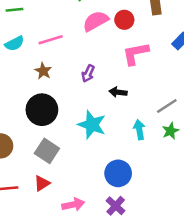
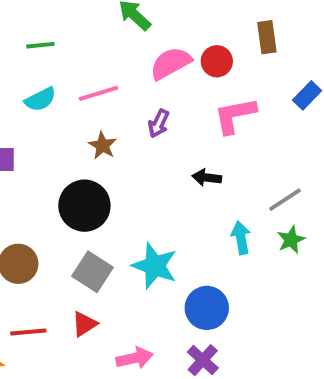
brown star: (43, 71) -> (103, 145), moved
purple arrow: (88, 73) -> (159, 123), moved
cyan star: (92, 125) -> (155, 266), moved

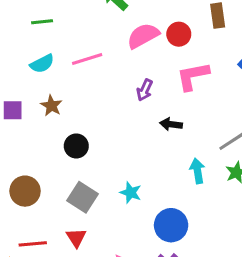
purple arrow: (159, 123) -> (145, 90), moved
brown star: (103, 145) -> (51, 106), moved
black circle: (84, 206) -> (76, 146), size x0.6
cyan star: (155, 266) -> (131, 193), size x0.6
red triangle: (84, 324) -> (76, 238), turned -30

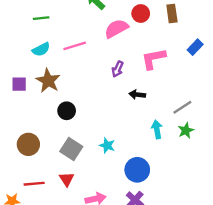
red circle: (179, 34) -> (141, 13), moved
brown star: (51, 106) -> (48, 81), size x1.5

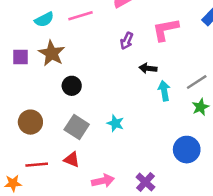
cyan arrow: (157, 129) -> (164, 91), moved
blue circle: (137, 170) -> (187, 150), moved
red triangle: (67, 179) -> (72, 160), turned -35

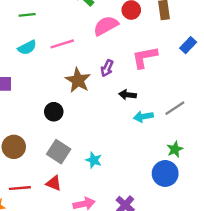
brown star: (52, 53) -> (78, 80), moved
cyan arrow: (164, 91) -> (143, 117), turned -90
green star: (200, 107) -> (175, 149), moved
cyan star: (115, 123) -> (94, 160), moved

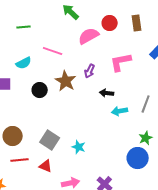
pink line: (62, 44) -> (53, 51), turned 36
cyan semicircle: (27, 48) -> (24, 63), moved
gray line: (175, 108) -> (146, 104), turned -36
black circle: (54, 112) -> (40, 90), moved
red line: (20, 188) -> (20, 160), moved

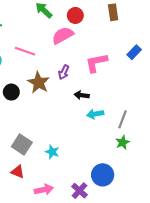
red circle: (110, 23) -> (75, 15), moved
brown rectangle: (137, 23) -> (113, 12), moved
gray line: (146, 104) -> (123, 119), moved
blue circle: (138, 158) -> (103, 175), moved

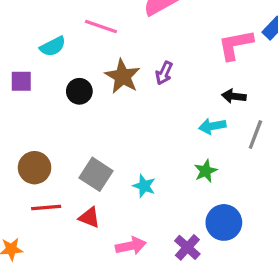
pink L-shape: (96, 63) -> (235, 45), moved
purple arrow: (64, 72) -> (164, 73), moved
black arrow: (82, 95) -> (234, 96), moved
green star: (123, 142) -> (206, 171), moved

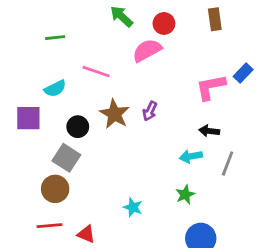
purple square: (21, 81) -> (28, 118), size x1.4
brown circle: (35, 168) -> (55, 189), moved
gray square: (96, 174) -> (66, 158), moved

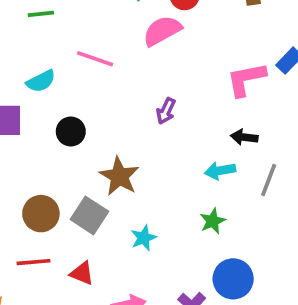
brown star: (115, 114) -> (119, 176), moved
gray square: (66, 158) -> (89, 215), moved
cyan star: (133, 207) -> (144, 238), turned 30

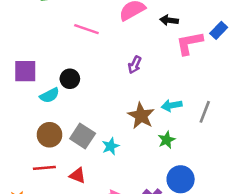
cyan semicircle: (41, 81) -> (50, 95), moved
black arrow: (244, 137) -> (169, 20), moved
brown star: (119, 176) -> (141, 116), moved
cyan star: (144, 238) -> (111, 146), moved

